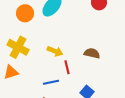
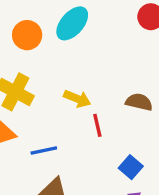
blue line: (51, 82) -> (44, 150), moved

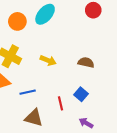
red line: (97, 125) -> (60, 103), moved
blue square: (131, 167) -> (81, 94), moved

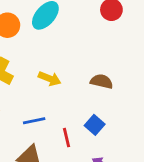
blue line: (28, 92) -> (34, 121), moved

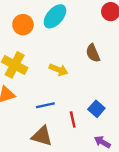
brown semicircle: (102, 81) -> (93, 53), moved, turned -126

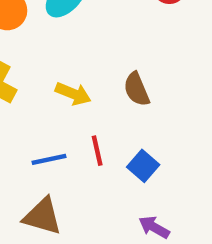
brown semicircle: (93, 53) -> (137, 89), moved
red line: (73, 119) -> (97, 151), moved

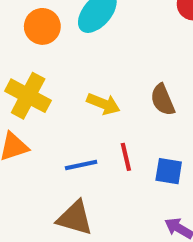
blue square: (143, 166) -> (169, 171), turned -32

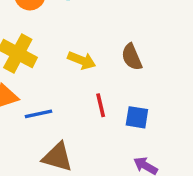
blue line: (81, 165) -> (39, 114), moved

